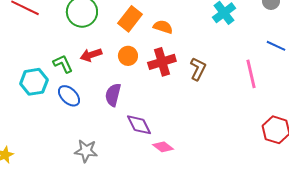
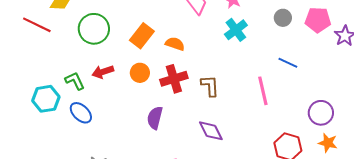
brown L-shape: (198, 69) -> (210, 86), turned -30
purple semicircle: (113, 95) -> (155, 118), moved
purple diamond: (139, 125) -> (211, 131), moved

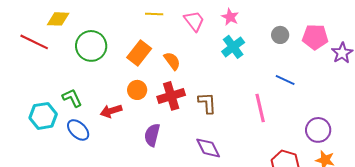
orange semicircle: (175, 44) -> (172, 61), turned 36
red arrow: (103, 72) -> (111, 111), moved

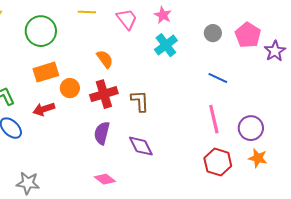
pink pentagon: (315, 37) -> (248, 35), turned 30
green circle: (91, 46) -> (41, 31), moved
orange rectangle: (139, 53) -> (46, 72), moved, turned 35
pink line: (260, 108) -> (214, 119), moved
purple semicircle: (152, 135) -> (102, 133), moved

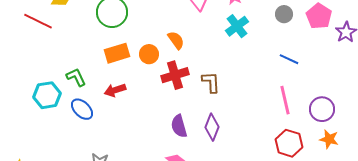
orange circle: (70, 88) -> (149, 54), moved
purple semicircle: (102, 133) -> (179, 126), moved, turned -30
purple diamond: (141, 146) -> (212, 127), turned 48

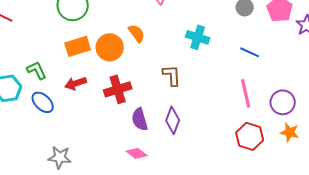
cyan cross: (237, 26) -> (198, 37), moved, turned -35
orange circle: (149, 54) -> (110, 47), size x1.4
red cross: (175, 75) -> (118, 89), moved

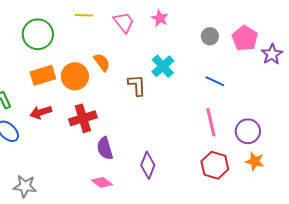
cyan cross: (198, 37) -> (163, 66), turned 30
brown L-shape: (172, 75) -> (137, 85), moved
purple diamond: (173, 120) -> (148, 165), moved

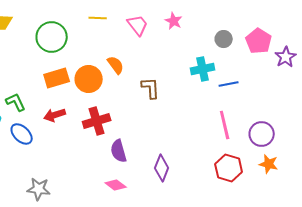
cyan cross: (163, 66) -> (203, 69), moved, turned 30
blue line: (215, 81) -> (229, 84), turned -36

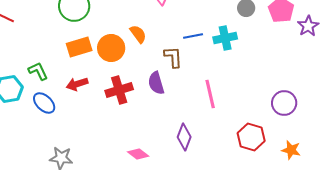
blue line: (229, 84) -> (193, 36), moved
pink line: (225, 125) -> (210, 94), moved
purple semicircle: (119, 151) -> (156, 83), moved
orange star: (269, 164) -> (291, 150), moved

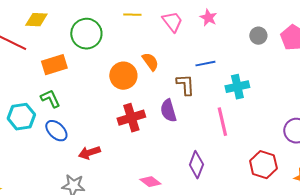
cyan cross: (225, 38) -> (237, 87), moved
orange rectangle: (79, 47) -> (54, 65), moved
red arrow: (77, 84) -> (89, 153), moved

